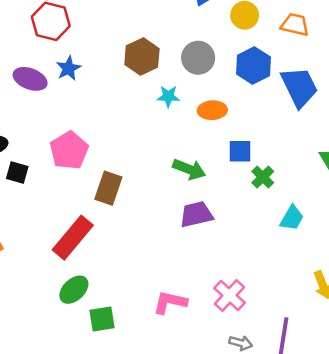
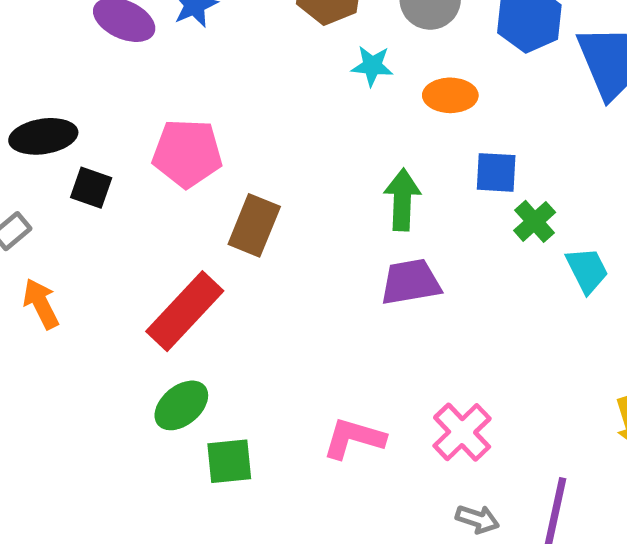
pink pentagon: (69, 150) -> (187, 153), turned 30
green arrow: (189, 169) -> (402, 200), turned -112
cyan trapezoid: (292, 218) -> (587, 270), moved, turned -60

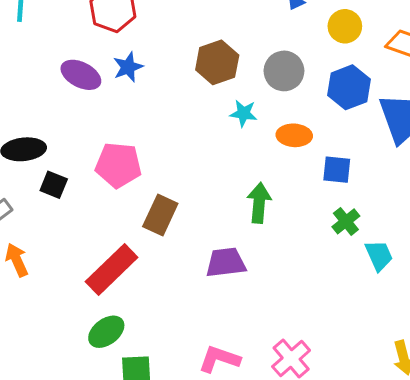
blue square: (496, 172) -> (337, 170), moved
purple trapezoid: (411, 282) -> (226, 263), moved

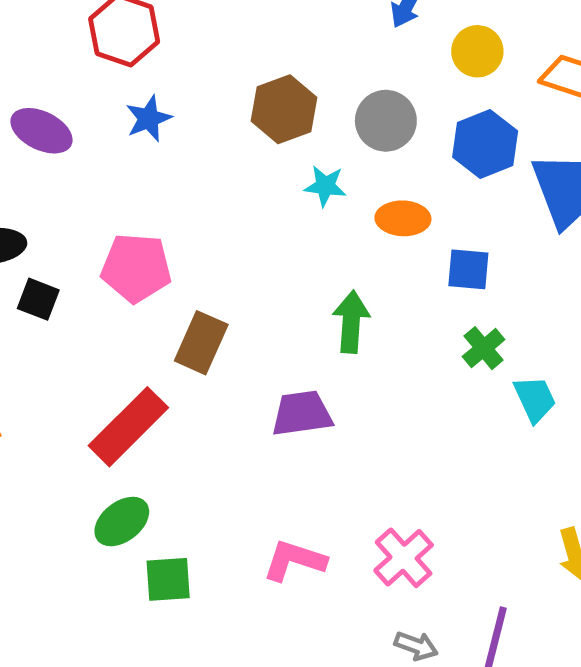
purple ellipse: (81, 75) -> (42, 131), moved

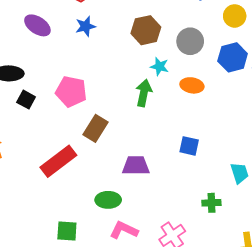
blue square: (468, 269) -> (189, 146), moved
green arrow: (351, 322) -> (144, 93), moved
green cross: (484, 348) -> (211, 203), moved, turned 30
green ellipse: (122, 522) -> (108, 200), moved, turned 30

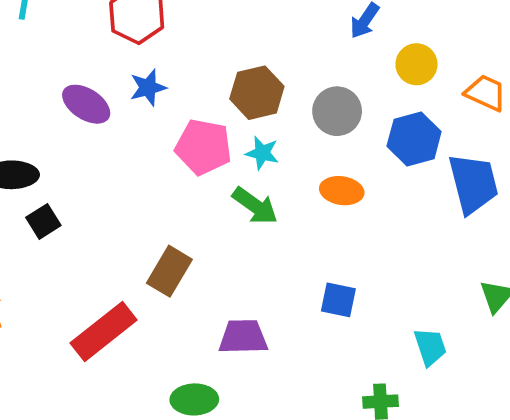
purple ellipse: (37, 25) -> (86, 104), moved
cyan star: (160, 67) -> (262, 153), moved
pink pentagon: (71, 92) -> (203, 147), moved
green arrow: (144, 93) -> (255, 206), turned 115
black square: (26, 100) -> (43, 221), turned 30

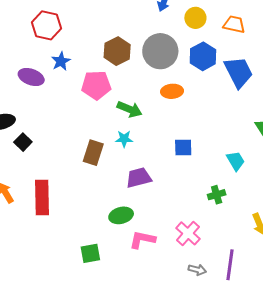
gray circle: (337, 111) -> (160, 51), size x1.4
cyan star: (262, 153) -> (124, 139), moved
red rectangle: (104, 331) -> (42, 198), moved, turned -40

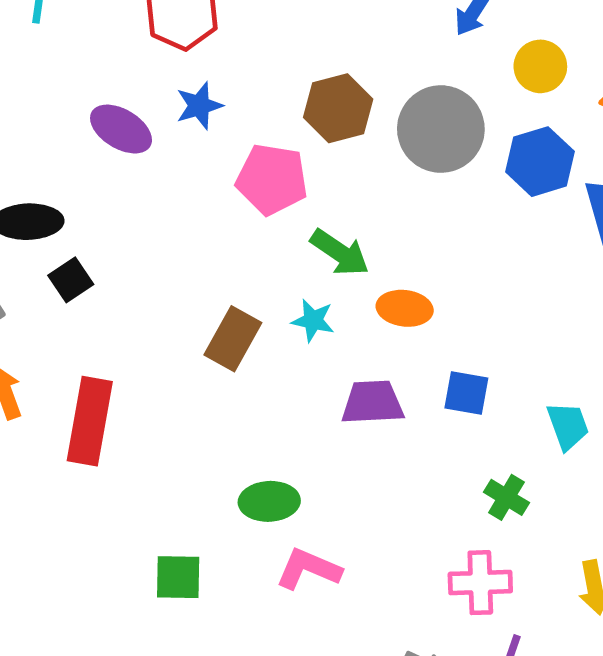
orange ellipse: (172, 91) -> (405, 308), moved
blue square: (183, 148) -> (466, 393), moved
purple trapezoid: (139, 178) -> (373, 403), moved
green cross: (217, 195) -> (506, 497), turned 36
pink cross: (188, 233) -> (480, 583), moved, turned 35

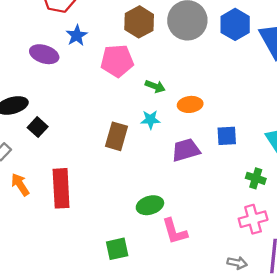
green arrow: (340, 253) -> (155, 86), size x0.7
pink L-shape: (308, 569) -> (175, 231), turned -116

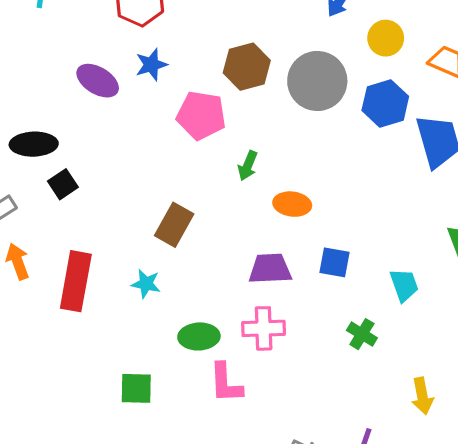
green arrow: (155, 86) -> (248, 166), turned 78
cyan star: (150, 120) -> (146, 284), moved
pink cross: (253, 219) -> (264, 328), moved

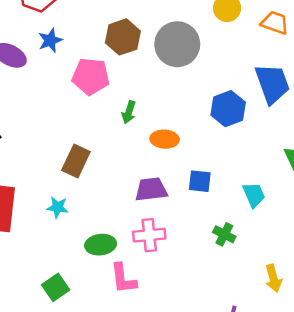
blue hexagon: (385, 103) -> (228, 109), moved
green square: (136, 388) -> (56, 287), turned -32

